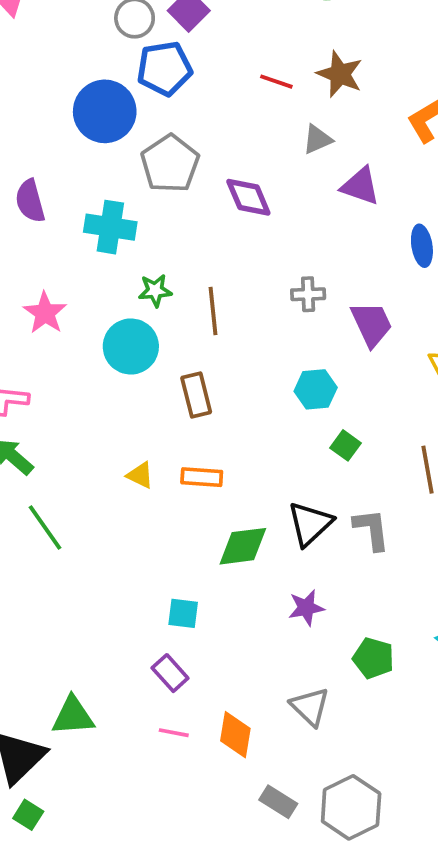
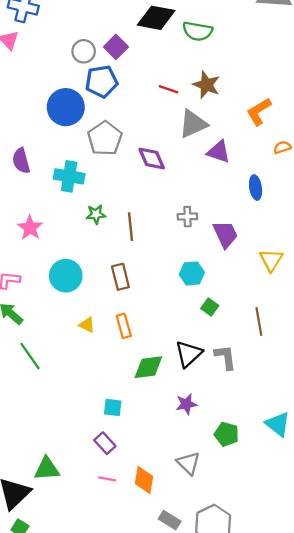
gray triangle: (317, 139) -> (193, 124), size x1.6
cyan circle: (131, 346) -> (66, 276), moved
orange rectangle: (202, 477) -> (124, 326), turned 70

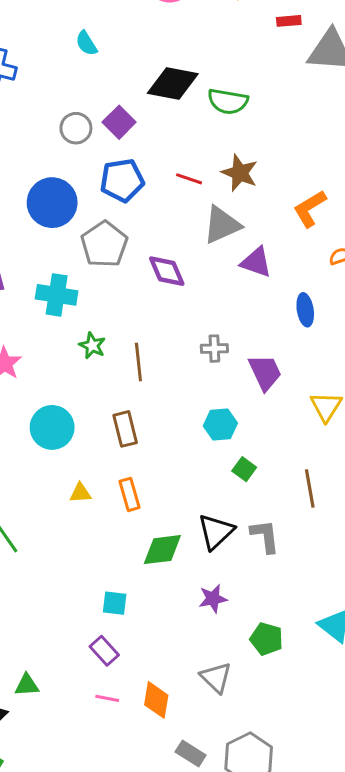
blue pentagon: (101, 81) -> (122, 180), moved
green star: (96, 214) -> (92, 346), turned 30
yellow triangle: (87, 325) -> (80, 493), turned -30
green triangle: (47, 469) -> (27, 685), size x0.7

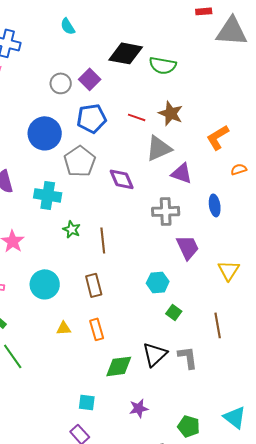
gray cross: (214, 349) -> (166, 211), moved, size x1.5
purple star: (213, 599) -> (139, 408), moved

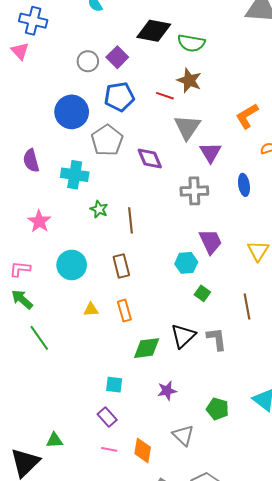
brown star: (171, 113) -> (189, 80), moved
gray triangle: (159, 148) -> (187, 127), turned -32
purple triangle: (182, 173) -> (211, 152), turned 40
purple trapezoid: (188, 247) -> (211, 242), moved

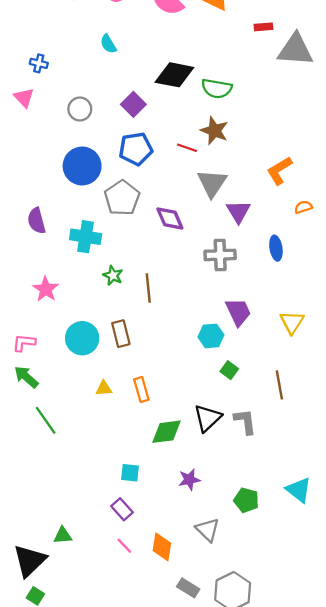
blue cross: (33, 21) -> (39, 63), size x0.6
gray circle: (88, 61) -> (80, 109), moved
brown rectangle: (121, 266) -> (121, 334), moved
pink line: (109, 449) -> (124, 546), turned 35

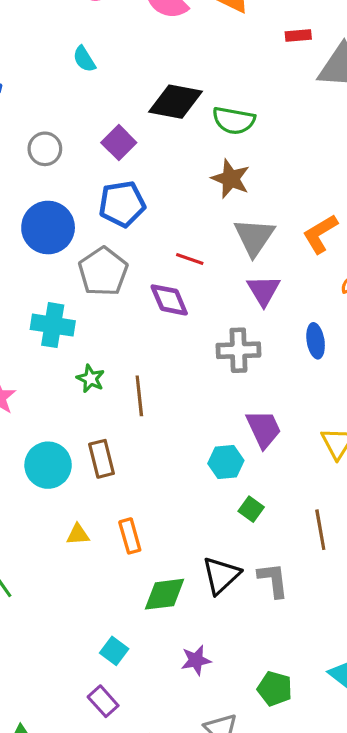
red line: (187, 148) -> (190, 259), moved
gray triangle: (212, 183) -> (254, 237), moved
cyan square: (130, 473) -> (114, 651), turned 30

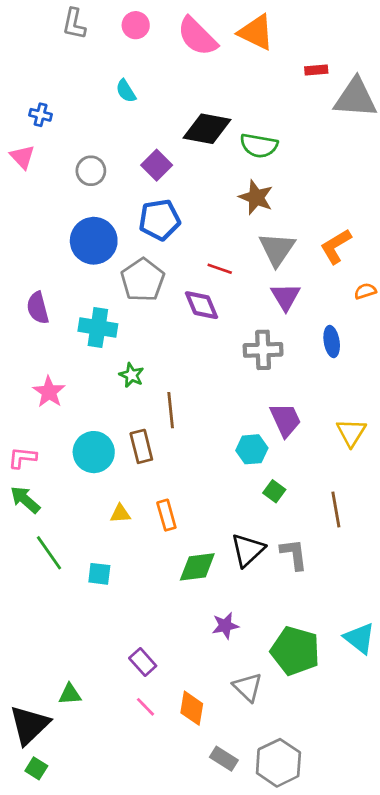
brown line: (139, 396) -> (171, 410), moved
cyan square: (114, 651) -> (99, 574), moved, turned -30
green pentagon: (275, 689) -> (295, 651), size x1.6

